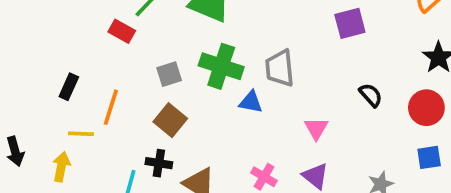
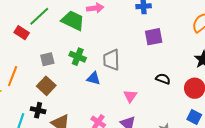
green cross: (221, 66) -> (78, 57), size x0.7
black semicircle: (371, 95) -> (163, 79), turned -32
blue square: (429, 157) -> (194, 117), turned 32

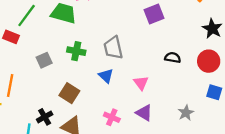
blue triangle: (93, 78) -> (106, 76), moved, turned 40
brown square: (46, 86) -> (69, 93), moved
black cross: (38, 110) -> (45, 117), turned -32

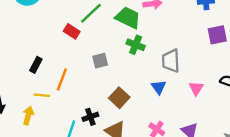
green cross: (76, 51) -> (136, 45), moved
pink triangle: (141, 83) -> (196, 88), moved

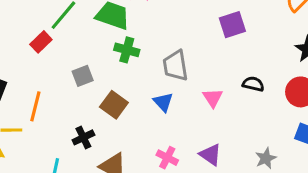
red rectangle: (72, 31) -> (41, 42), turned -70
brown square: (119, 98) -> (114, 105), moved
black cross: (90, 117) -> (83, 137), moved

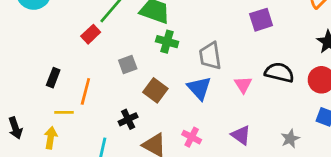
black semicircle: (253, 84) -> (279, 72), size x1.5
blue triangle: (163, 102) -> (199, 88), size x1.4
pink cross: (167, 158) -> (192, 137), moved

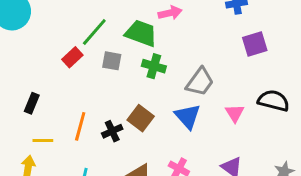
gray trapezoid: (210, 56) -> (200, 82), turned -136
gray square: (128, 65) -> (112, 61), moved, turned 30
orange line: (85, 91) -> (80, 126), moved
black cross: (128, 119) -> (112, 131), moved

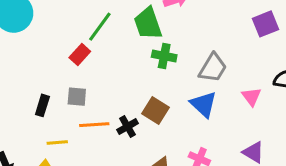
green trapezoid: (141, 33) -> (148, 23), turned -124
gray square: (112, 61) -> (77, 97), moved
orange line: (80, 126) -> (94, 125), turned 76

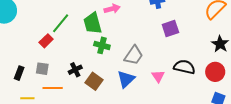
blue triangle: (203, 104) -> (126, 79), turned 30
black cross: (127, 127) -> (75, 70), moved

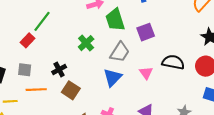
green trapezoid: (93, 23) -> (115, 20), moved
purple square: (170, 29) -> (146, 32), moved
green cross: (102, 45) -> (86, 43), turned 35
brown square: (94, 81) -> (71, 90), moved

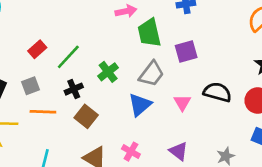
green line: (42, 21) -> (68, 57), moved
green cross: (86, 43) -> (108, 72), moved
gray square: (25, 70) -> (30, 86), turned -32

